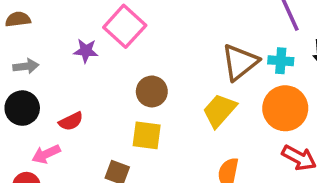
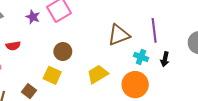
brown triangle: (240, 62) -> (119, 35), moved
red semicircle: (71, 121) -> (13, 46), moved

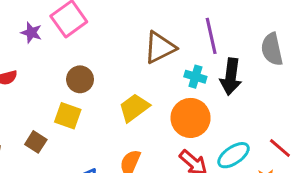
black arrow: (165, 59) -> (231, 77), size x1.6

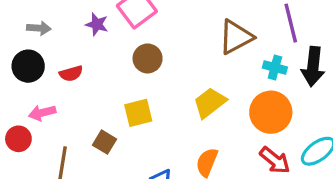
brown circle: (80, 79) -> (148, 58), moved
yellow square: (68, 116) -> (138, 113), turned -32

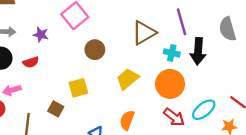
purple star: (97, 24) -> (41, 35), moved
brown circle: (148, 58) -> (95, 50), moved

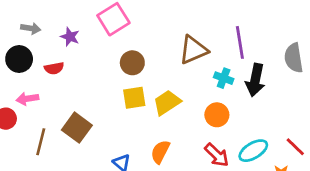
orange circle: (170, 84) -> (217, 115), size x0.7
yellow square: (78, 88) -> (134, 98), moved
brown square: (56, 109) -> (77, 128), size x1.5

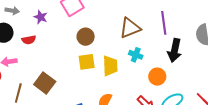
cyan cross: (224, 78) -> (136, 55), moved
yellow trapezoid: (167, 103) -> (110, 66), turned 120
orange circle: (217, 115) -> (157, 77), moved

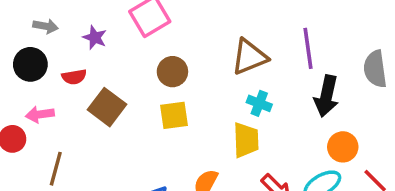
yellow trapezoid: (110, 66) -> (246, 140), moved
orange circle: (157, 77) -> (343, 147), moved
brown square: (45, 83) -> (107, 107), moved

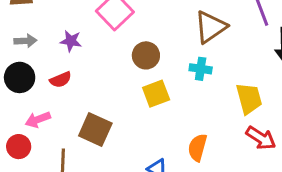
cyan cross: (259, 103) -> (201, 69), moved
brown square: (107, 107) -> (95, 129), moved
yellow trapezoid: (246, 140) -> (249, 98), moved

